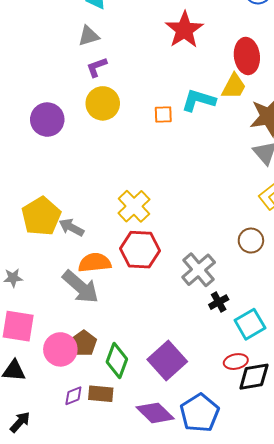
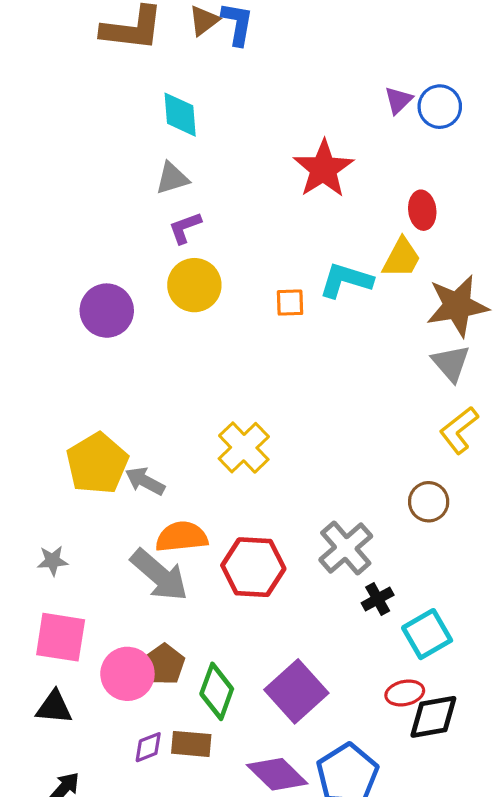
red ellipse: (247, 56) -> (422, 210), size x0.7
red hexagon: (140, 250) -> (253, 567), moved

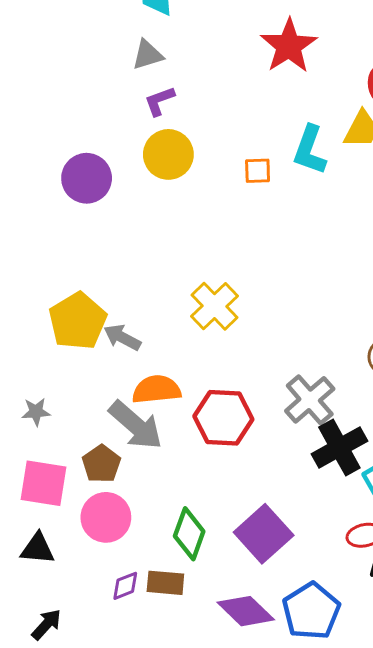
cyan L-shape: (346, 280) -> (310, 150), turned -87
black cross: (378, 599) -> (339, 447), size x1.8
brown pentagon: (164, 664) -> (101, 464), moved

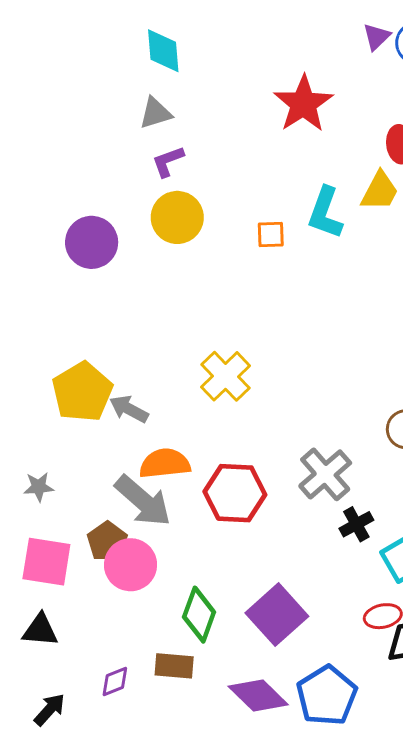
black cross: (339, 447) -> (356, 524), size x0.6
pink circle: (106, 517) -> (131, 565), moved
purple diamond: (125, 586) -> (115, 682), moved

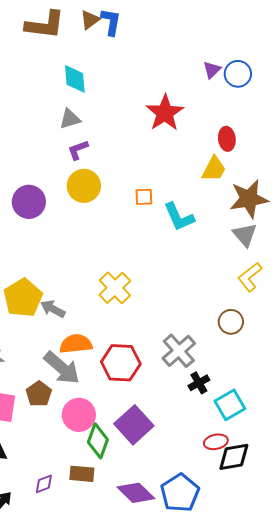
cyan L-shape: (325, 213) -> (179, 217), moved, turned -44
pink circle: (131, 565) -> (79, 415), moved
purple square: (277, 615) -> (134, 425), moved

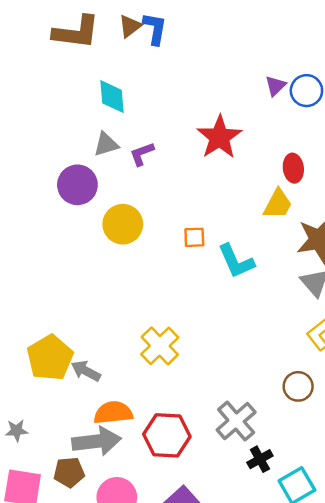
purple L-shape: (78, 150) -> (142, 154), moved
purple circle: (29, 202) -> (77, 185), moved
gray arrow: (62, 368) -> (97, 441), turned -48
brown pentagon: (39, 394) -> (69, 472), turned 30

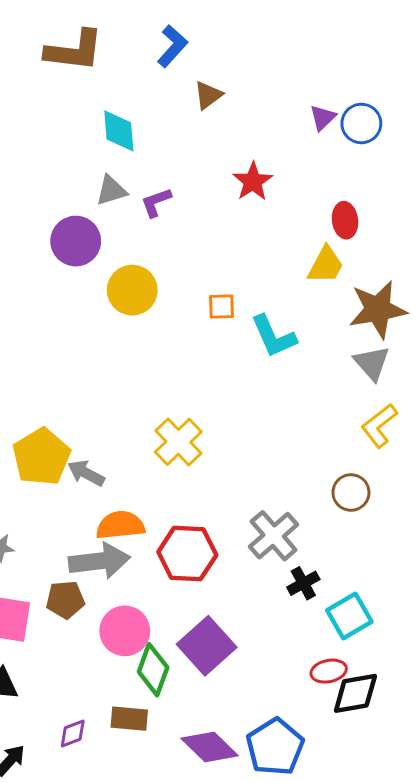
brown triangle: (130, 26) -> (208, 95), moved
blue L-shape: (155, 29) -> (172, 46), turned 32
red star: (219, 137) -> (253, 182), size x0.7

